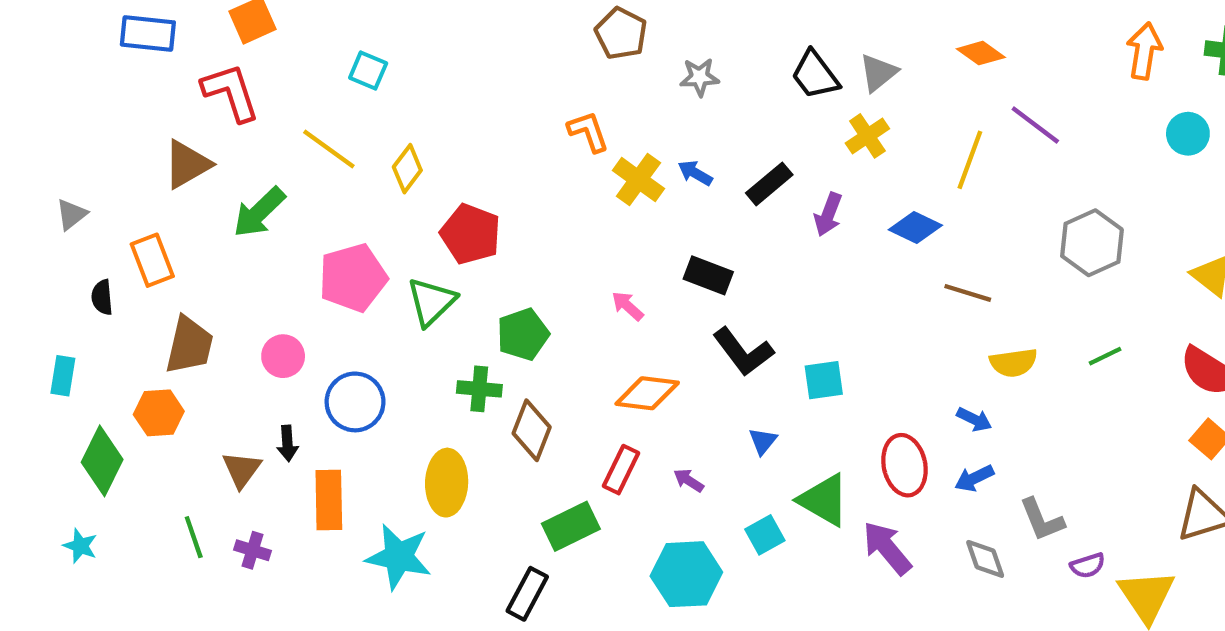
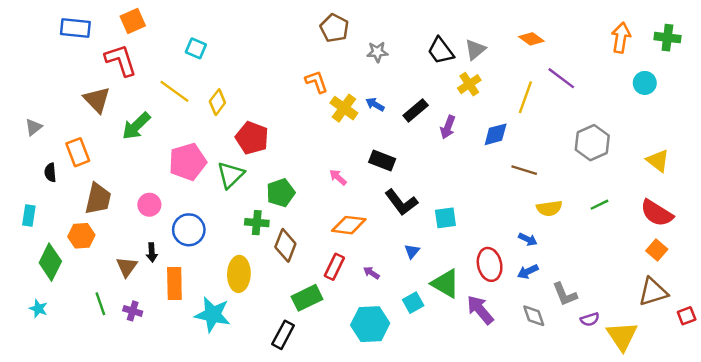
brown triangle: (187, 164) -> (97, 100), turned -44
blue diamond: (915, 227) -> (496, 134), turned -40

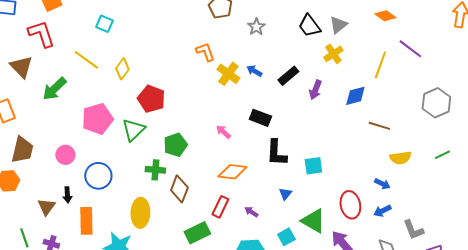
gray star: (377, 52) -> (256, 27), turned -30
black L-shape: (401, 202) -> (276, 153), turned 40

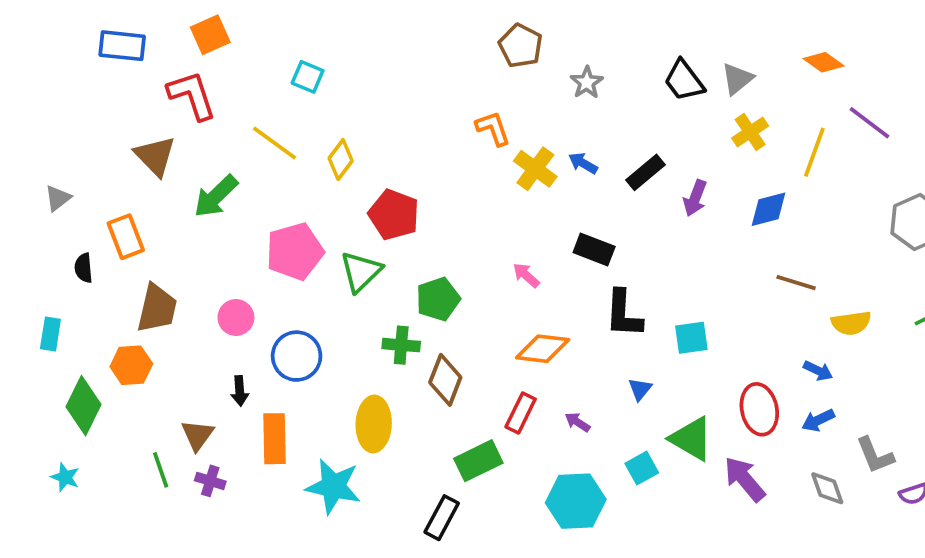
yellow cross: (333, 54) -> (750, 132), moved
brown line: (379, 126) -> (796, 283), moved
brown triangle: (46, 207) -> (197, 435), moved

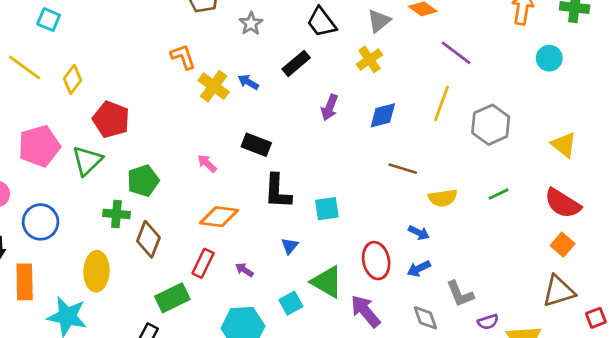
gray triangle: (737, 79) -> (379, 21), moved
yellow line: (814, 152) -> (441, 103), moved
black rectangle: (645, 172) -> (296, 63), moved

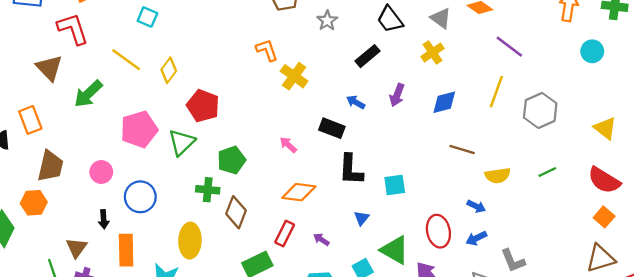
gray triangle: (379, 21) -> (441, 18), turned -45
blue arrow: (248, 82) -> (356, 102), moved

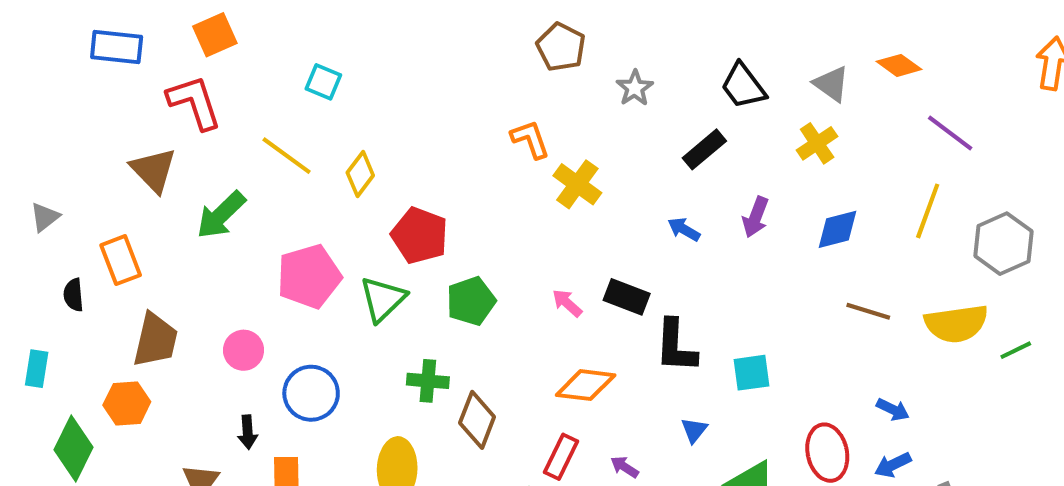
black rectangle: (332, 128) -> (627, 297), moved
green pentagon: (231, 160) -> (471, 301), moved
yellow semicircle: (498, 176) -> (956, 324), moved, size x1.4

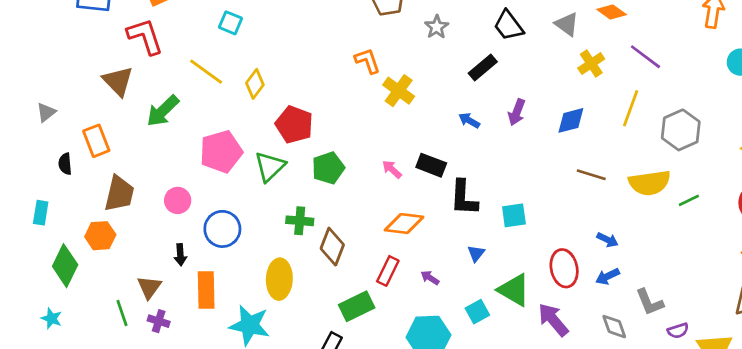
yellow cross: (817, 143) -> (591, 63), moved

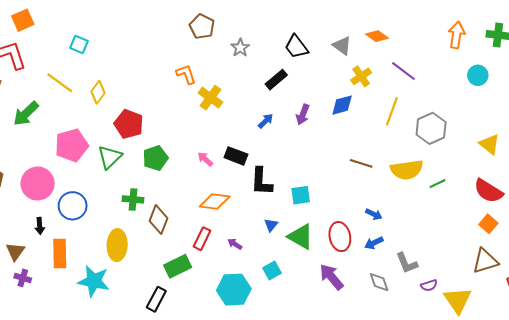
blue arrow: (469, 120) -> (266, 121), turned 105
blue diamond: (571, 120) -> (342, 105), moved
pink circle: (178, 200) -> (38, 184), size x1.6
green triangle: (514, 290) -> (301, 237), moved

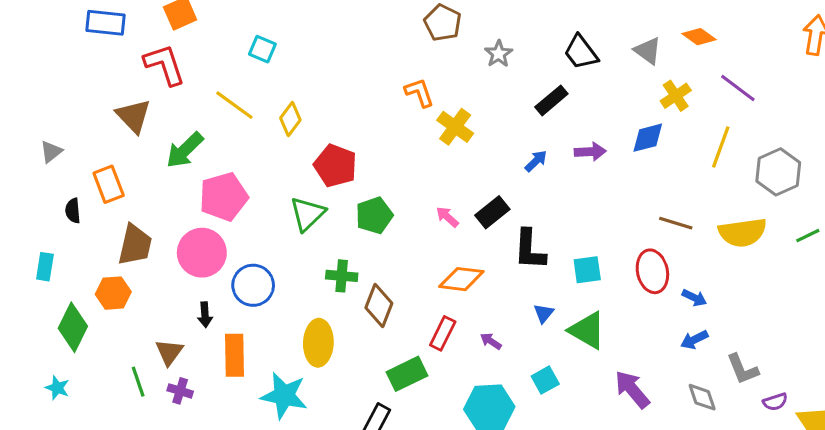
purple arrow: (303, 115) -> (590, 152), turned -114
pink pentagon: (72, 145) -> (224, 197), moved
black rectangle: (236, 156) -> (492, 212), turned -60
green line: (437, 184) -> (808, 236), moved
red ellipse: (340, 237) -> (652, 271), moved

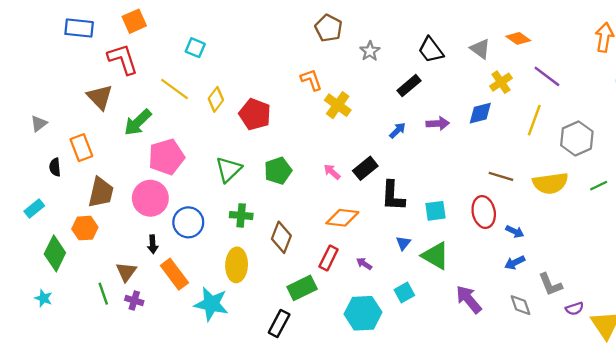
red pentagon: (335, 166) -> (255, 114), moved
cyan rectangle: (45, 267) -> (34, 209), turned 42
green cross: (342, 276) -> (241, 215), moved
orange rectangle: (234, 355) -> (174, 274), turned -36

